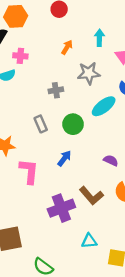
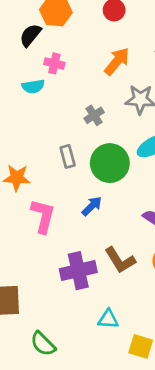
orange arrow: (67, 47) -> (117, 61), size x1.5
gray cross: (56, 90) -> (94, 115), turned -32
green circle: (73, 124) -> (110, 163), size x1.4

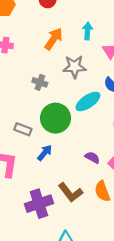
gray cross: (94, 115) -> (40, 82), turned -32
gray rectangle: (68, 156) -> (23, 129), moved, turned -49

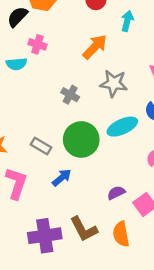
cyan arrow: (87, 31) -> (127, 21), moved
purple semicircle: (92, 157) -> (116, 193), turned -64

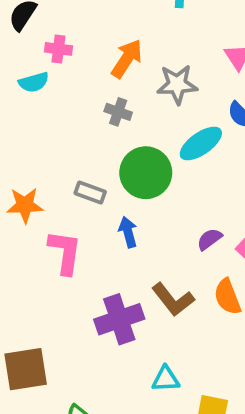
orange arrow: (95, 47) -> (127, 59), moved
blue arrow: (62, 178) -> (128, 232), turned -54

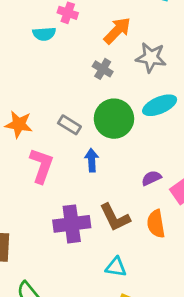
cyan triangle: (166, 379) -> (116, 267), moved

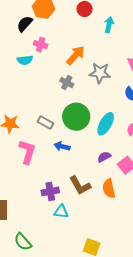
cyan ellipse: (160, 105) -> (106, 124), moved, turned -35
blue arrow: (92, 160) -> (62, 146), turned -70
purple cross: (72, 224) -> (50, 191), size x0.7
cyan triangle: (116, 267) -> (61, 212), moved

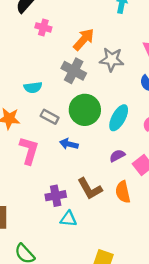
cyan semicircle: (25, 60) -> (33, 87), moved
gray cross: (67, 83) -> (74, 71), size x1.5

